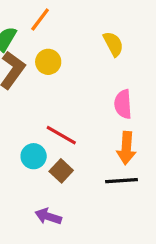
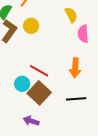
pink semicircle: (123, 104) -> (83, 34), moved
orange arrow: (126, 148) -> (75, 68), moved
brown square: (61, 171) -> (39, 93), size x1.6

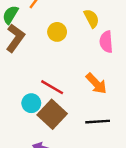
yellow circle: (31, 26) -> (57, 32), moved
orange arrow: (75, 68) -> (96, 84), turned -48

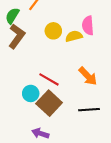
yellow semicircle: (91, 18) -> (74, 36), moved, turned -77
pink semicircle: (106, 42) -> (88, 25), moved

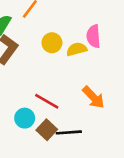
brown square: (49, 103) -> (47, 130), size x0.7
black line: (89, 110) -> (69, 132), moved

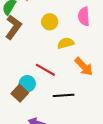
yellow semicircle: (77, 49) -> (66, 43), moved
brown square: (47, 130) -> (20, 93), moved

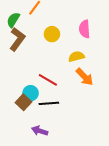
yellow semicircle: (66, 43) -> (76, 56), moved
black line: (64, 95) -> (49, 103), moved

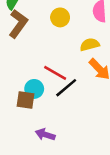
brown square: (23, 102) -> (26, 100), turned -35
black line: (49, 103) -> (66, 88), moved, turned -36

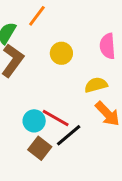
cyan circle: (34, 89) -> (34, 121), moved
brown square: (26, 100) -> (40, 148), moved, turned 30

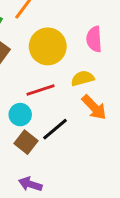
yellow circle: (61, 53) -> (48, 46), size x1.6
red line: (56, 118) -> (40, 90), moved, turned -48

